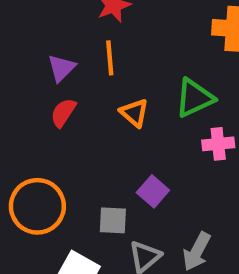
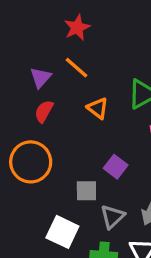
orange line: (110, 58) -> (77, 68), turned -40
orange circle: (37, 206) -> (31, 162), moved

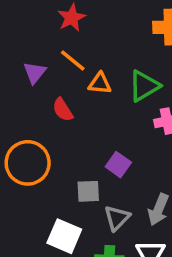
orange triangle: (98, 108) -> (100, 83), moved, turned -30
red semicircle: (44, 111) -> (63, 110), moved, turned -60

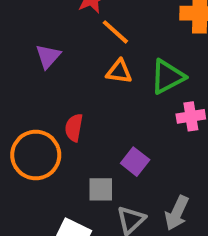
orange line: (73, 60) -> (115, 32), moved
red semicircle: (63, 110) -> (74, 128), moved, turned 40

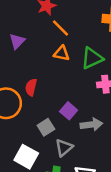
gray square: (101, 189) -> (46, 127), turned -35
gray arrow: (177, 213) -> (91, 125), moved, turned -125

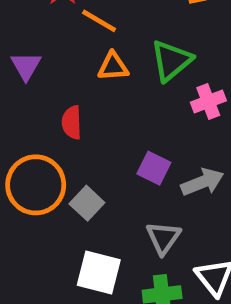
red semicircle: (31, 87) -> (72, 122), moved
gray square: (46, 127) -> (87, 203), moved

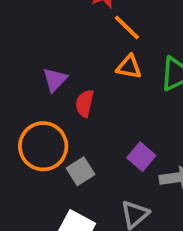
purple triangle: (26, 66) -> (55, 80), moved

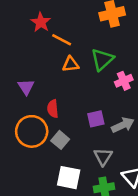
red semicircle: (85, 103) -> (53, 109), moved
purple square: (141, 157) -> (96, 119), turned -36

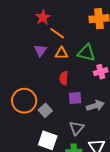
green triangle: (102, 59) -> (86, 53), turned 48
purple triangle: (26, 87) -> (40, 50), moved
red semicircle: (53, 109) -> (64, 78), moved

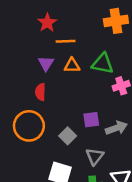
orange line: (57, 33) -> (66, 41), turned -35
red semicircle: (64, 78) -> (40, 92), moved
gray square: (45, 110) -> (68, 136), moved

